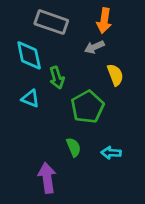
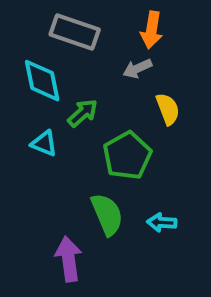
green arrow: (57, 78) -> (83, 113), turned -115
green semicircle: (74, 147) -> (107, 214), size x1.5

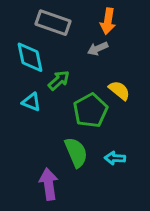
yellow semicircle: (168, 109) -> (119, 90), moved, turned -30

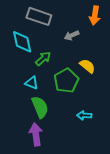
orange arrow: (108, 21) -> (95, 15), moved
cyan triangle: (31, 102) -> (32, 83), moved
green semicircle: (76, 152) -> (40, 107), moved

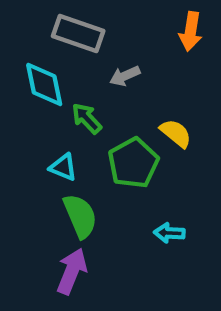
gray arrow: (72, 35) -> (125, 76), moved
green arrow: (43, 59) -> (87, 118), turned -91
purple arrow: (36, 134) -> (72, 271), turned 30

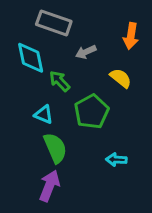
orange arrow: (191, 31) -> (131, 36), moved
yellow semicircle: (176, 133) -> (121, 78), moved

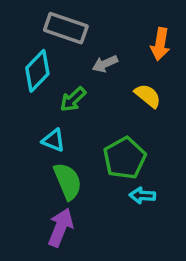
cyan diamond: (31, 58) -> (37, 71), turned 56
green arrow: (60, 81) -> (73, 99), turned -90
green pentagon: (92, 112) -> (125, 158), moved

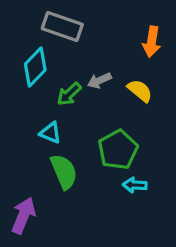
gray arrow: (105, 64) -> (99, 80), moved
purple arrow: (60, 228) -> (23, 215), moved

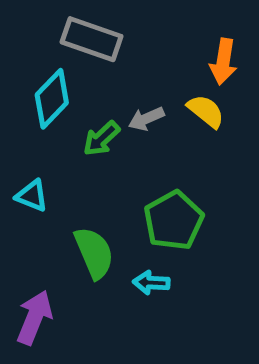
yellow semicircle: (140, 91) -> (206, 111), moved
cyan triangle: (50, 133) -> (32, 196), moved
cyan arrow: (135, 185) -> (151, 283), moved

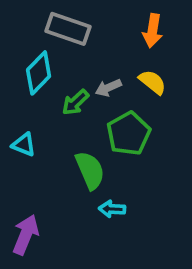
orange arrow: (223, 61) -> (152, 31), moved
green pentagon: (174, 221) -> (129, 134), moved
green semicircle: (94, 253) -> (90, 170), moved

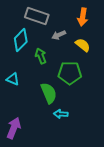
gray arrow: (108, 88) -> (59, 35), moved
green arrow: (75, 102) -> (41, 56), turned 112
green pentagon: (129, 134) -> (70, 73), turned 30

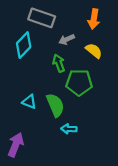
green arrow: (41, 56) -> (59, 63), moved
cyan triangle: (13, 79) -> (29, 102), moved

